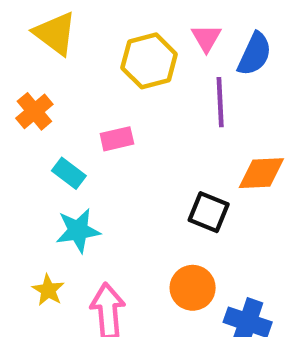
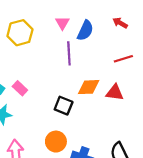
yellow hexagon: (149, 61) -> (20, 33), moved
pink rectangle: (117, 139) -> (20, 88), moved, turned 56

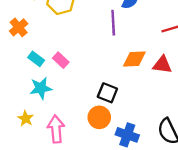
black square: (64, 106) -> (107, 93), moved

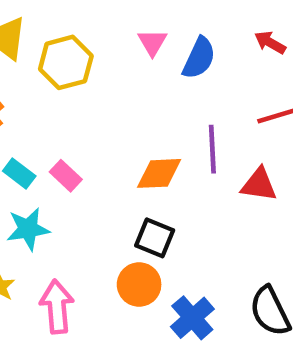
purple line: (113, 23) -> (212, 149), moved
orange diamond: (134, 59) -> (159, 173), moved
blue cross: (127, 135) -> (192, 318), turned 30

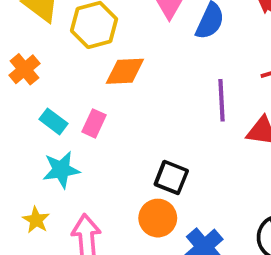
orange diamond: (159, 173) -> (125, 71), moved
pink rectangle: (66, 176) -> (94, 123), turned 72

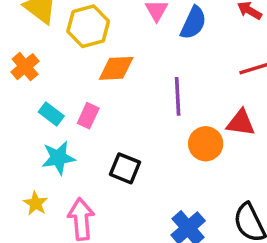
purple line: (222, 100) -> (178, 96), moved
black square: (171, 177) -> (125, 168), moved
orange circle: (158, 218) -> (206, 144), moved

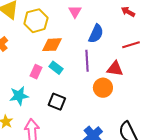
blue semicircle: (193, 23) -> (96, 34), moved
cyan rectangle: (51, 114) -> (56, 68), moved
red triangle: (241, 123) -> (115, 69), moved

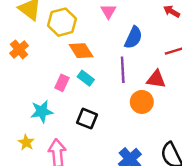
orange diamond: (52, 45) -> (81, 51), turned 60

